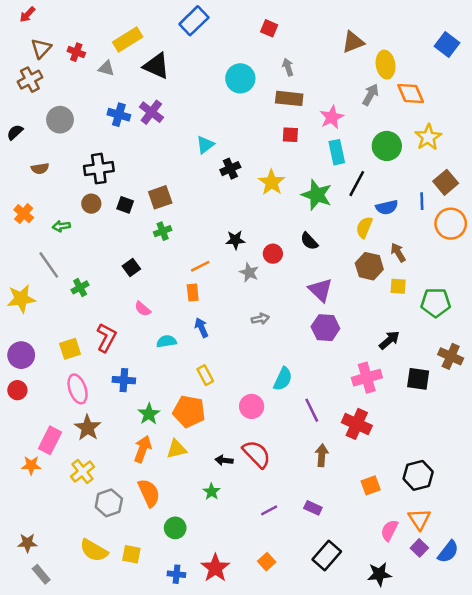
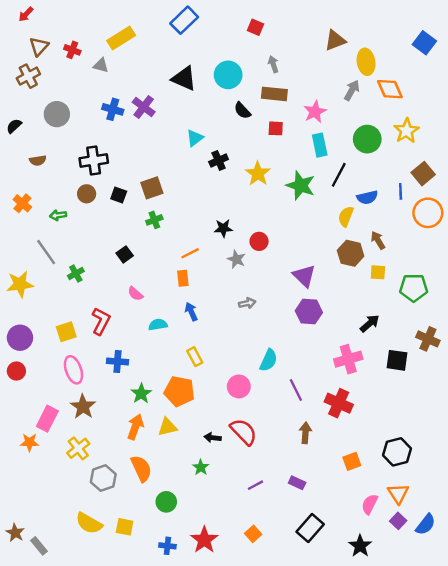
black triangle: (156, 66) -> (184, 78), moved
black semicircle: (309, 241) -> (242, 111), moved
brown star: (27, 543) -> (15, 533), moved, turned 30
black star: (379, 574) -> (360, 546), turned -30

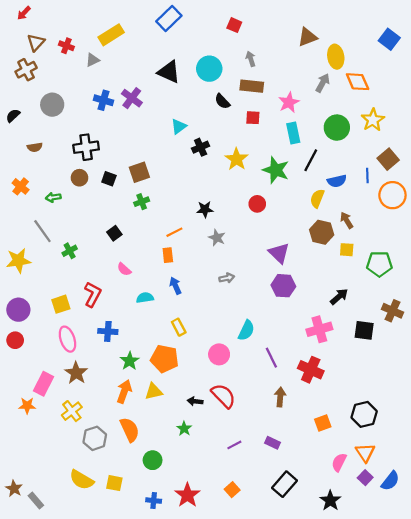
gray triangle: (101, 65) -> (93, 60), turned -40
red circle: (259, 241) -> (257, 204), moved

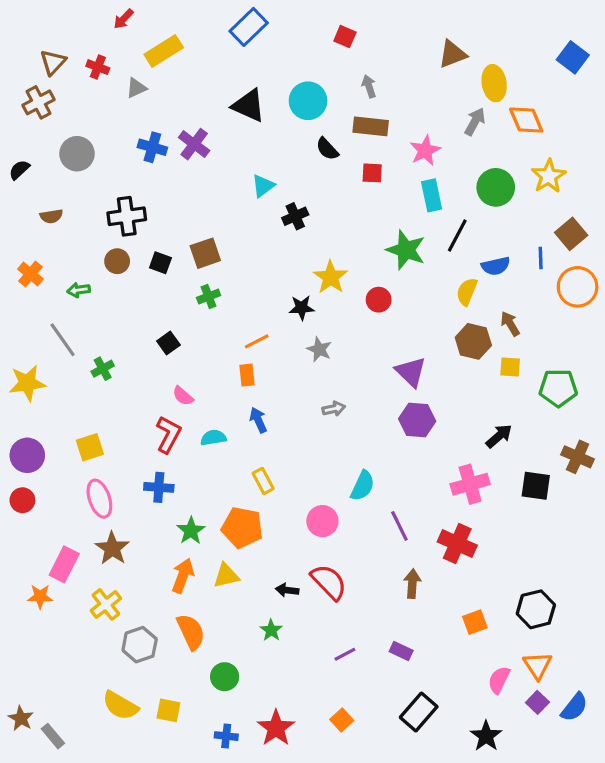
red arrow: (24, 13) -> (124, 19), moved
yellow star: (237, 159) -> (330, 277), moved
red L-shape: (93, 294) -> (168, 434), moved

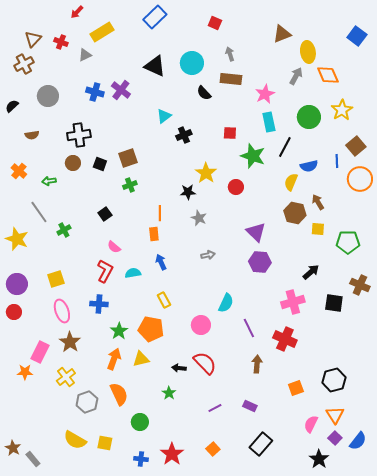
red square: (372, 173) -> (230, 133), moved
orange line: (257, 341) -> (160, 213), turned -63
yellow star: (27, 383) -> (17, 239), turned 30
black star: (486, 736) -> (319, 459), moved

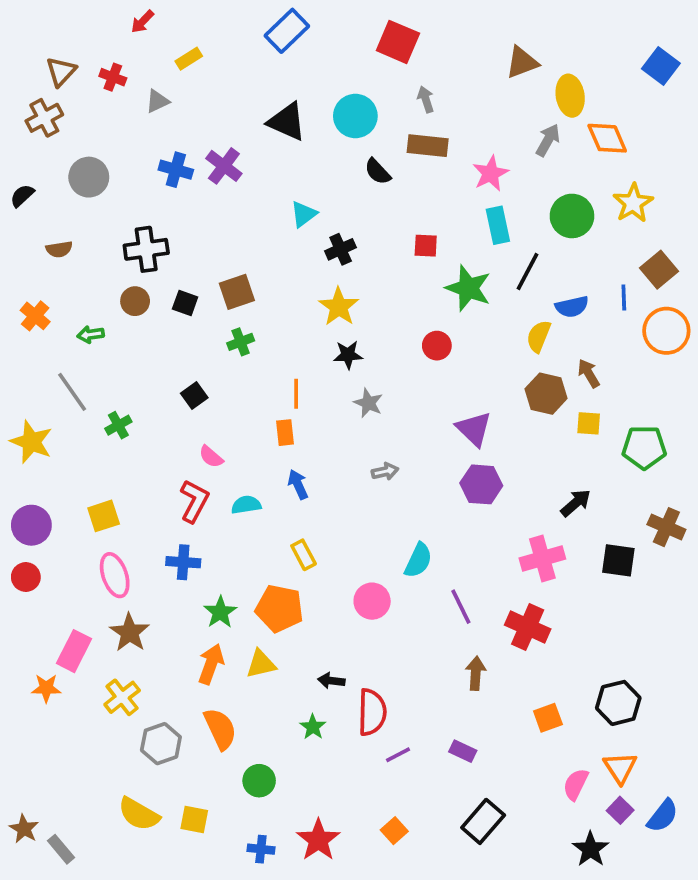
red square: (215, 23) -> (398, 42), size x1.6
yellow rectangle: (102, 32) -> (189, 59), size x0.6
yellow star: (206, 173) -> (339, 307), moved
red semicircle: (205, 363) -> (372, 712), moved, turned 45

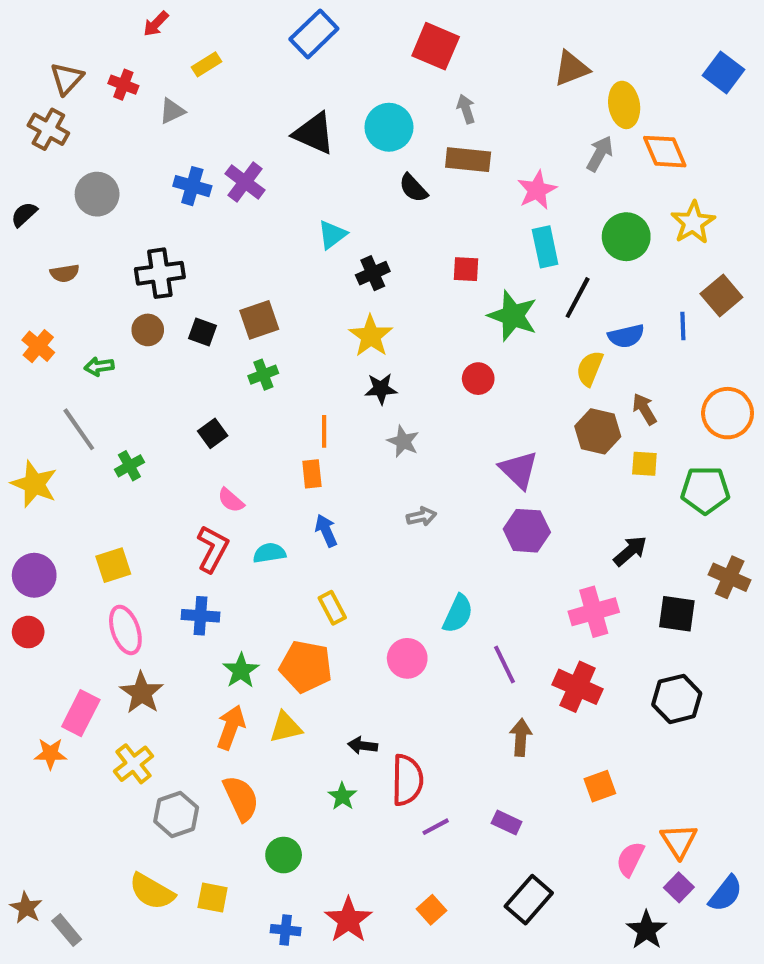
brown cross: (44, 118) -> (48, 129), turned -33
orange circle: (666, 331) -> (728, 413), moved
black hexagon: (618, 703) -> (677, 699), moved

